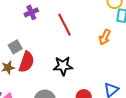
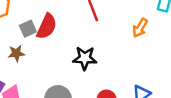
red semicircle: (27, 62) -> (47, 26), moved

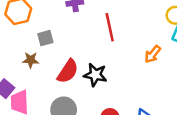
red semicircle: (47, 26) -> (68, 71), moved

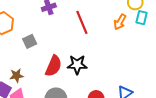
orange arrow: (153, 54) -> (120, 22), moved
brown star: (31, 60) -> (17, 76), moved

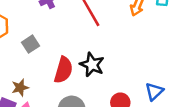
black star: (77, 65) -> (92, 65), turned 30

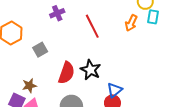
blue triangle: (154, 91) -> (115, 90), moved

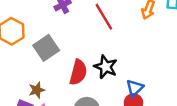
gray square: (40, 50) -> (46, 48), size x1.5

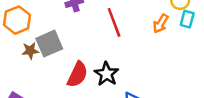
brown star: (37, 90) -> (30, 51), moved

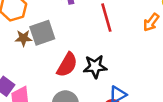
black star: (106, 74) -> (95, 67), turned 30

